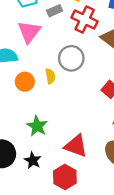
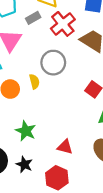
red cross: (85, 20) -> (63, 24), turned 30
red triangle: (76, 146) -> (65, 147), size x0.7

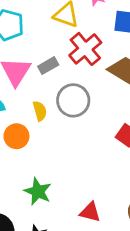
gray rectangle: (33, 18) -> (48, 66), moved
yellow semicircle: (34, 82) -> (40, 111), moved

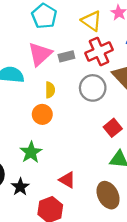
gray circle: (73, 100) -> (93, 88), moved
orange circle: (16, 136) -> (42, 114), moved

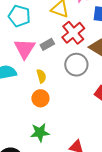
green star: (31, 152) -> (40, 133), turned -30

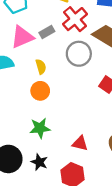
pink triangle: (25, 49) -> (22, 37), turned 35

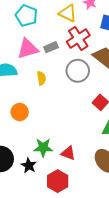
orange circle: (40, 91) -> (20, 112), moved
green star: (40, 128) -> (43, 148), moved

